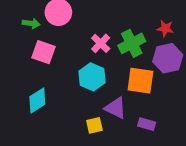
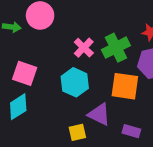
pink square: (43, 52) -> (25, 73), moved

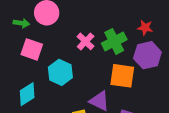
pink square: (25, 73) -> (32, 49), moved
cyan hexagon: (75, 82) -> (60, 72), moved

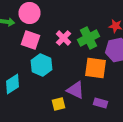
pink square: (32, 49) -> (30, 40), moved

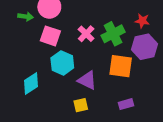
purple triangle: (76, 90) -> (87, 80), moved
purple rectangle: (100, 103) -> (126, 104), turned -32

